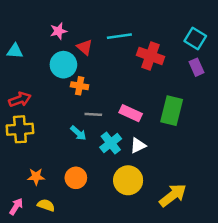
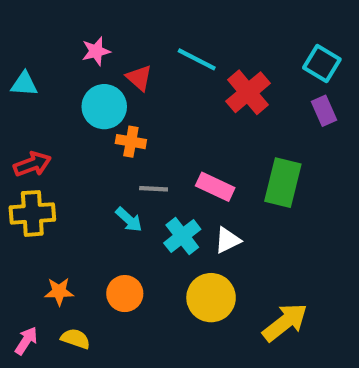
cyan line: (119, 36) -> (197, 59), turned 35
red cross: (150, 56) -> (248, 92), turned 30

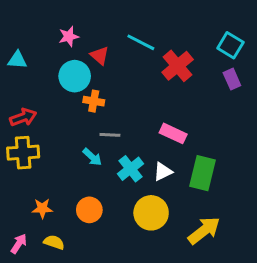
green rectangle: (283, 183) -> (203, 173), moved
pink rectangle: (215, 187) -> (173, 133), moved

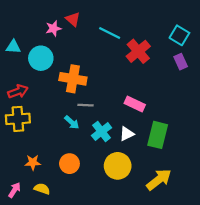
red triangle: (100, 56) -> (73, 19), moved
cyan circle: (75, 76) -> (41, 58), moved
orange cross: (94, 101) -> (73, 79), size x1.6

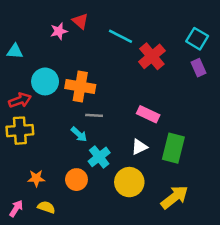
cyan circle: (41, 58) -> (45, 81), moved
cyan cross: (102, 132) -> (99, 157), moved

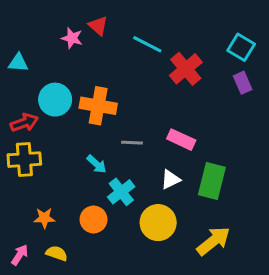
pink star: (59, 31) -> (72, 38), turned 30
gray line: (94, 115) -> (132, 143), moved

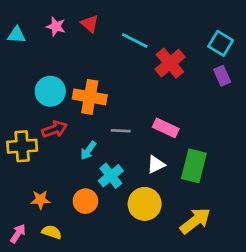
pink star: (72, 38) -> (56, 26), moved
cyan triangle: (18, 63) -> (16, 35), moved
red arrow: (24, 123) -> (54, 129), moved
cyan arrow: (97, 164) -> (88, 150), turned 84

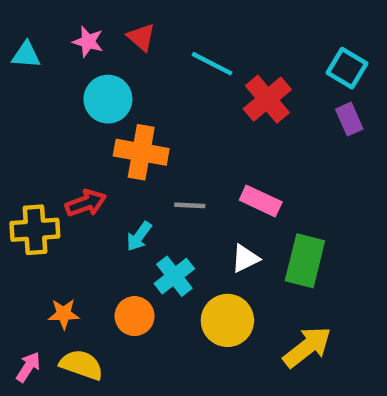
cyan circle: (50, 91) -> (108, 99), moved
yellow semicircle: (52, 232) -> (81, 365), size x1.4

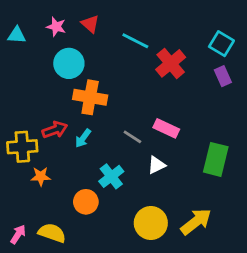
gray line: (190, 205) -> (132, 137), moved, turned 30
cyan arrow: (139, 236) -> (83, 138), moved
green rectangle: (305, 261) -> (216, 159), moved
orange star: (64, 314) -> (41, 176), moved
yellow circle: (227, 320) -> (151, 223), moved

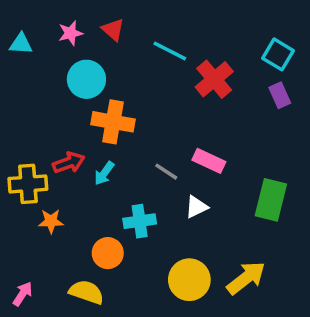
pink star: (56, 27) -> (70, 33), turned -30
cyan cross: (111, 176) -> (140, 221), turned 30
yellow semicircle: (52, 233) -> (86, 292), moved

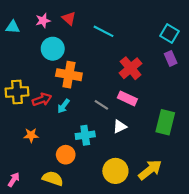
red cross: (214, 79) -> (131, 68), moved
yellow cross: (28, 184) -> (17, 92), moved

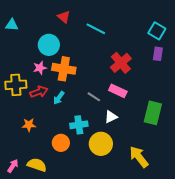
pink star: (43, 21) -> (40, 68), moved
purple rectangle: (171, 58) -> (158, 54), turned 32
yellow arrow: (150, 170) -> (139, 157), turned -90
yellow circle: (115, 171) -> (101, 144), moved
yellow semicircle: (53, 178) -> (37, 165), moved

